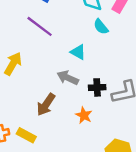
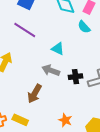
cyan semicircle: (101, 27) -> (84, 27), moved
orange star: (84, 115) -> (65, 120), moved

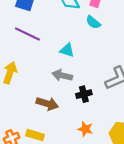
black cross: (75, 77) -> (84, 94), moved
brown arrow: (35, 94) -> (47, 104), turned -96

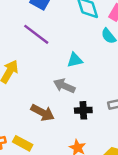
cyan triangle: (67, 50) -> (75, 60), turned -42

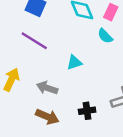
gray arrow: (64, 86) -> (47, 88), moved

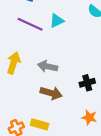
cyan triangle: (74, 62) -> (57, 21), moved

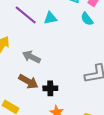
black cross: (87, 83) -> (50, 88), moved

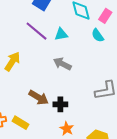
gray arrow: (31, 57) -> (62, 64), moved

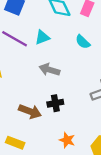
cyan semicircle: (98, 35) -> (83, 42), moved
black cross: (60, 104) -> (55, 103), moved

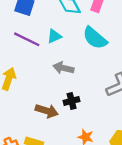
cyan semicircle: (83, 42) -> (95, 38), size x1.6

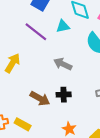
cyan triangle: (54, 36) -> (63, 26), moved

